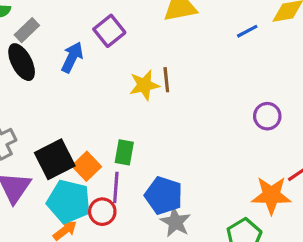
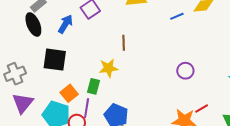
yellow star: (144, 85) -> (108, 68), moved
black square: (55, 159) -> (55, 60), moved, turned 30

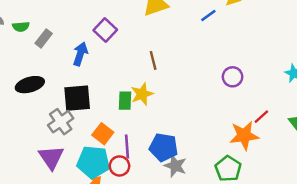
black ellipse: (33, 25) -> (30, 85), moved, turned -70
gray cross: (15, 74) -> (61, 122), moved
green rectangle: (94, 86) -> (125, 101), moved

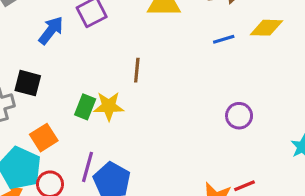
purple circle: (233, 77) -> (239, 116), moved
black square: (77, 98) -> (28, 83), size x0.7
purple line: (127, 146) -> (87, 167), moved

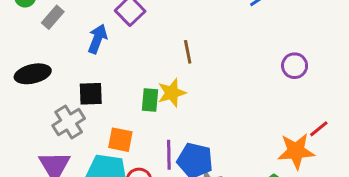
orange square: (44, 138) -> (120, 140), turned -30

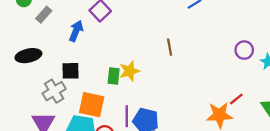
brown line: (188, 52) -> (170, 47), moved
purple circle: (295, 66) -> (244, 50), moved
orange square: (120, 140) -> (92, 105), size x1.4

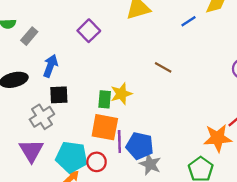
blue arrow: (76, 31) -> (50, 66), moved
brown line: (170, 47) -> (163, 67), turned -49
orange square: (92, 105) -> (105, 127), moved

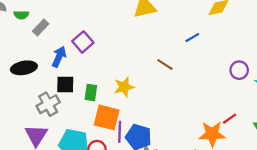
blue line: (188, 21) -> (192, 38), moved
purple square: (89, 31) -> (83, 42), moved
green rectangle: (105, 99) -> (91, 92), moved

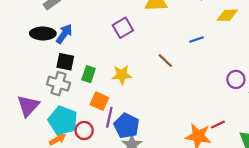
purple square: (83, 42) -> (123, 28), moved
black ellipse: (24, 68) -> (43, 33), moved
gray cross: (48, 104) -> (59, 84), moved, turned 35
orange square: (107, 117) -> (99, 101), size x0.7

